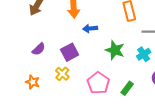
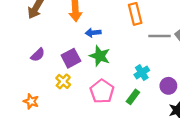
green star: (115, 50) -> (100, 56), moved
cyan cross: (144, 54) -> (142, 73), moved
orange star: (33, 82) -> (31, 101), moved

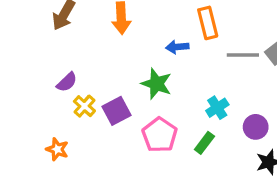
blue arrow: (93, 33) -> (177, 47), moved
purple square: (71, 58) -> (116, 111), moved
yellow cross: (63, 81) -> (84, 106), moved

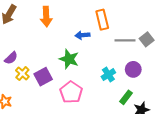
purple circle: (256, 127) -> (133, 69), moved
green rectangle: (204, 143) -> (126, 97), moved

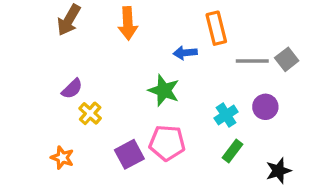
purple square: (43, 77) -> (129, 154), moved
pink pentagon: (71, 92) -> (167, 143), turned -30
green rectangle: (126, 97) -> (233, 151), moved

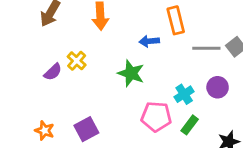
yellow cross: (90, 113) -> (77, 61), moved
pink pentagon: (167, 143) -> (156, 117), moved
purple square: (129, 154) -> (86, 129), moved

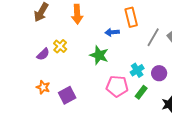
gray line: (206, 48) -> (153, 37), turned -60
purple circle: (218, 87) -> (159, 73), moved
orange star: (45, 131) -> (43, 87), moved

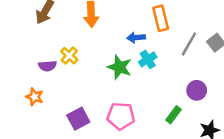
purple semicircle: (43, 54) -> (47, 66), turned 40
cyan cross: (137, 70) -> (148, 59), moved
pink pentagon: (117, 86) -> (121, 116), moved
orange star: (43, 87) -> (35, 97), moved

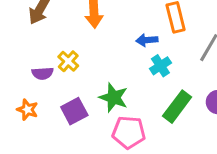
green star: (119, 67) -> (114, 98), moved
green rectangle: (173, 115) -> (177, 107), moved, size x1.5
purple square: (78, 119) -> (74, 111), moved

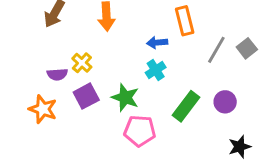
cyan cross: (160, 66) -> (156, 70), moved
orange star: (27, 110) -> (43, 109), size x1.4
purple square: (74, 111) -> (86, 96), moved

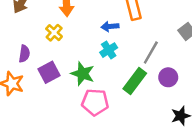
gray line: (216, 50) -> (151, 53), moved
yellow cross: (82, 63) -> (54, 33), moved
purple semicircle: (57, 74) -> (24, 54), turned -77

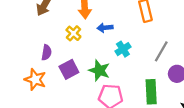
blue arrow: (110, 26) -> (105, 28), moved
green rectangle: (135, 81) -> (151, 92), moved, turned -40

